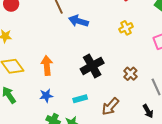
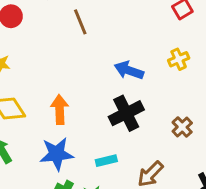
blue arrow: (78, 21) -> (129, 70), moved
blue star: (46, 96) -> (57, 154), size x1.6

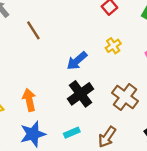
blue arrow: (129, 70) -> (77, 61), turned -50
brown cross: (182, 127) -> (125, 97), size x1.6

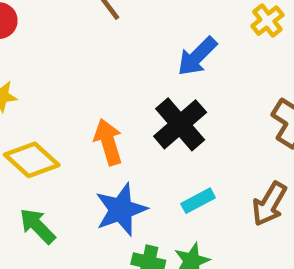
black cross: (81, 94) -> (180, 124), moved

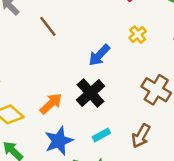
orange arrow: (108, 142) -> (51, 104), turned 65

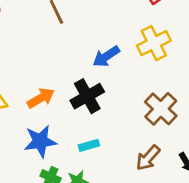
yellow cross: (138, 35) -> (154, 43), size x1.6
brown arrow: (141, 136) -> (148, 158), moved

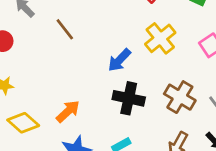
black cross: (87, 96) -> (129, 98), moved, turned -36

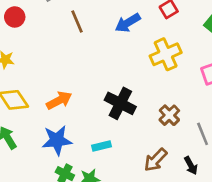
blue arrow: (119, 60) -> (128, 23), moved
brown cross: (180, 97) -> (169, 115), size x0.7

